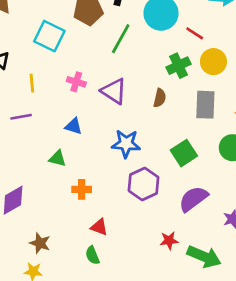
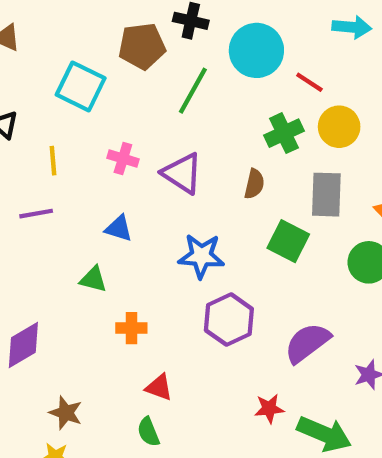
green square: (184, 153) -> (288, 241), moved, turned -30

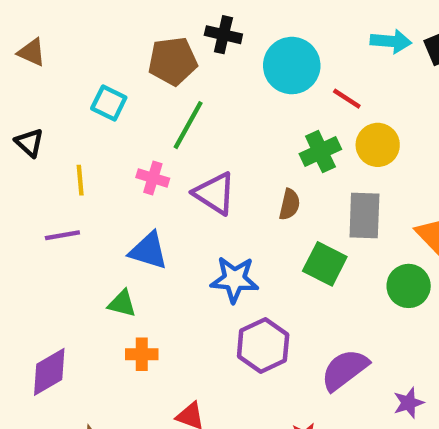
cyan square: (81, 86) -> (109, 103), size x0.7
green line: (193, 91) -> (188, 125), moved
blue triangle: (119, 228) -> (148, 251), size x1.4
orange cross: (131, 328) -> (142, 354), moved

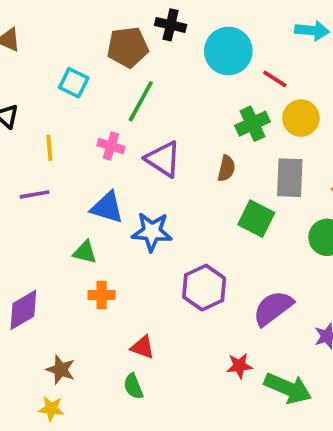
blue star: (234, 279) -> (152, 232), moved

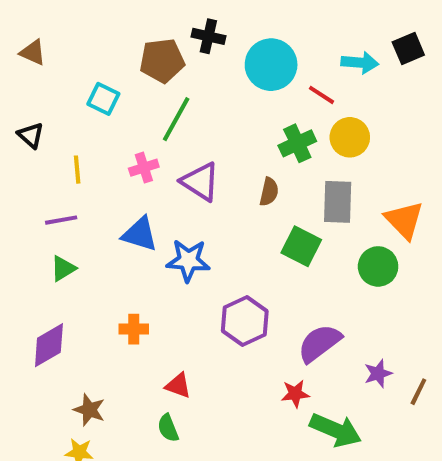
cyan arrow: (312, 31) -> (360, 63), moved
pink cross: (111, 146) -> (144, 168), turned -35
green triangle: (85, 252) -> (63, 269), moved, turned -45
red star: (239, 366) -> (295, 394), moved

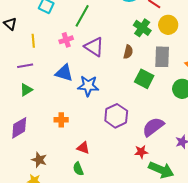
green cross: (297, 143) -> (142, 28), turned -30

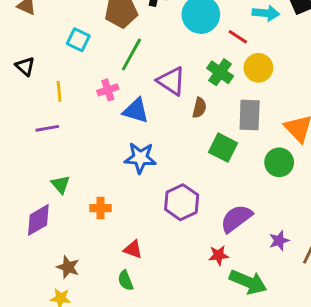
purple triangle: (94, 47) -> (171, 81), moved
blue triangle: (64, 73) -> (136, 111), moved
green triangle: (26, 90) -> (61, 184), moved, turned -40

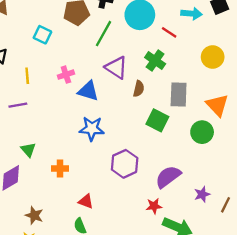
green line: (131, 54) -> (103, 34), moved
yellow circle: (258, 68) -> (213, 57), moved

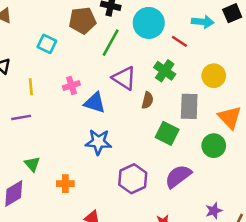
yellow circle: (213, 57) -> (214, 76), moved
purple semicircle: (168, 177) -> (178, 176), moved

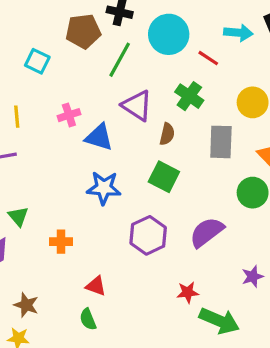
green square: (167, 133) -> (164, 177), moved

